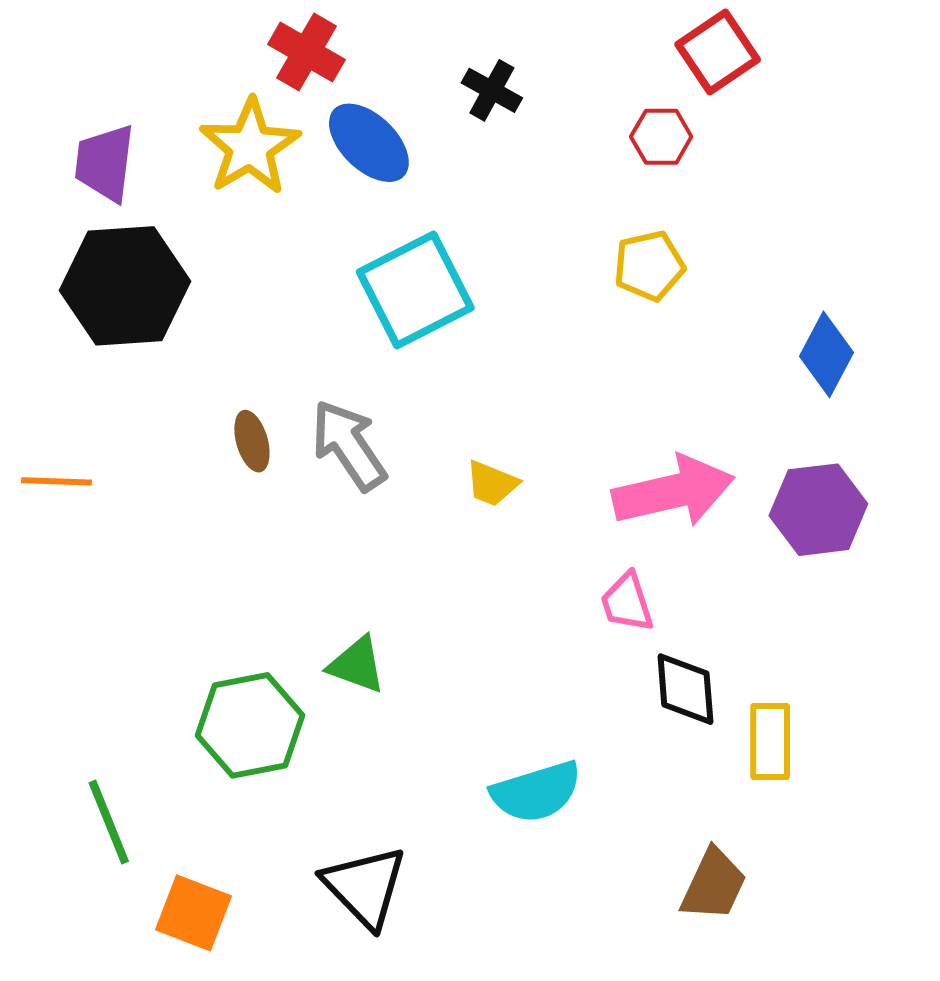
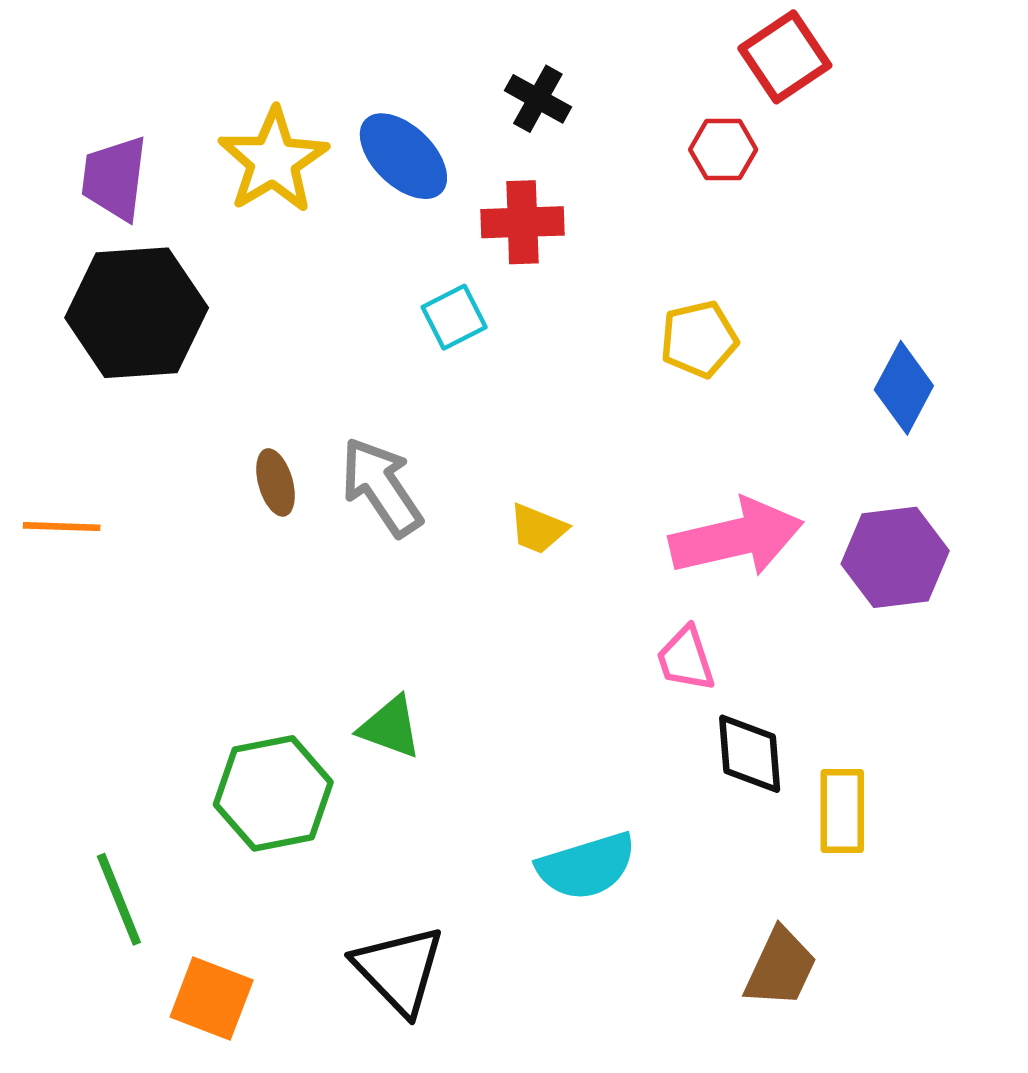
red cross: (306, 52) -> (522, 222), moved, turned -32
yellow pentagon: (649, 266) -> (699, 339), moved
cyan square: (415, 290) -> (454, 317), size x0.5

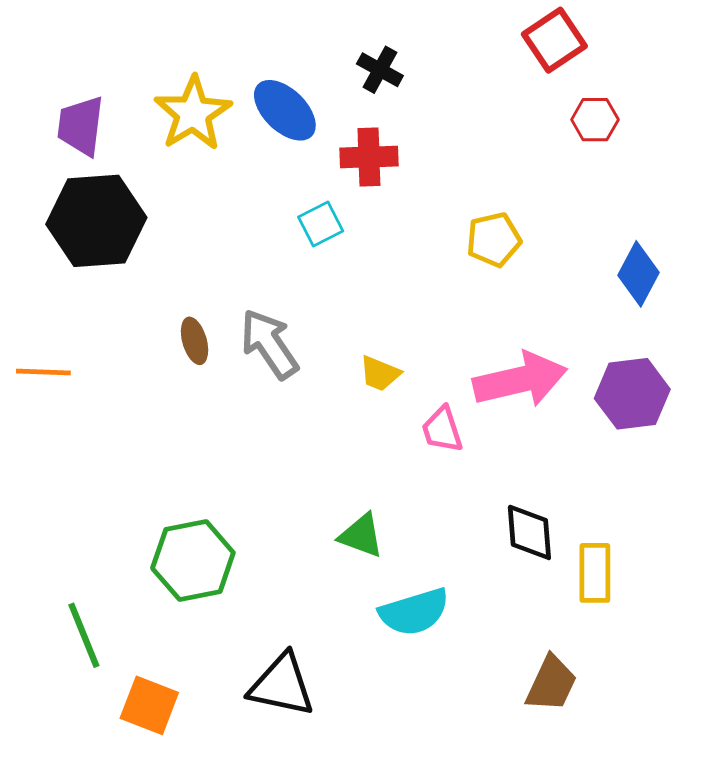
red hexagon: (723, 150) -> (595, 120), moved
pink trapezoid: (686, 659) -> (442, 430), moved
green triangle: (390, 727) -> (361, 536), moved
black triangle: (399, 970) -> (282, 685), turned -34

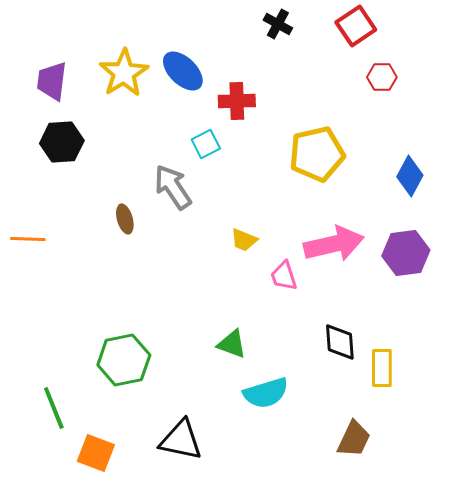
black cross: (380, 70) -> (278, 24), moved
black hexagon: (96, 221) -> (62, 142), size x0.7
yellow pentagon: (494, 240) -> (317, 154), size x1.6
gray arrow: (269, 344) -> (173, 187), moved

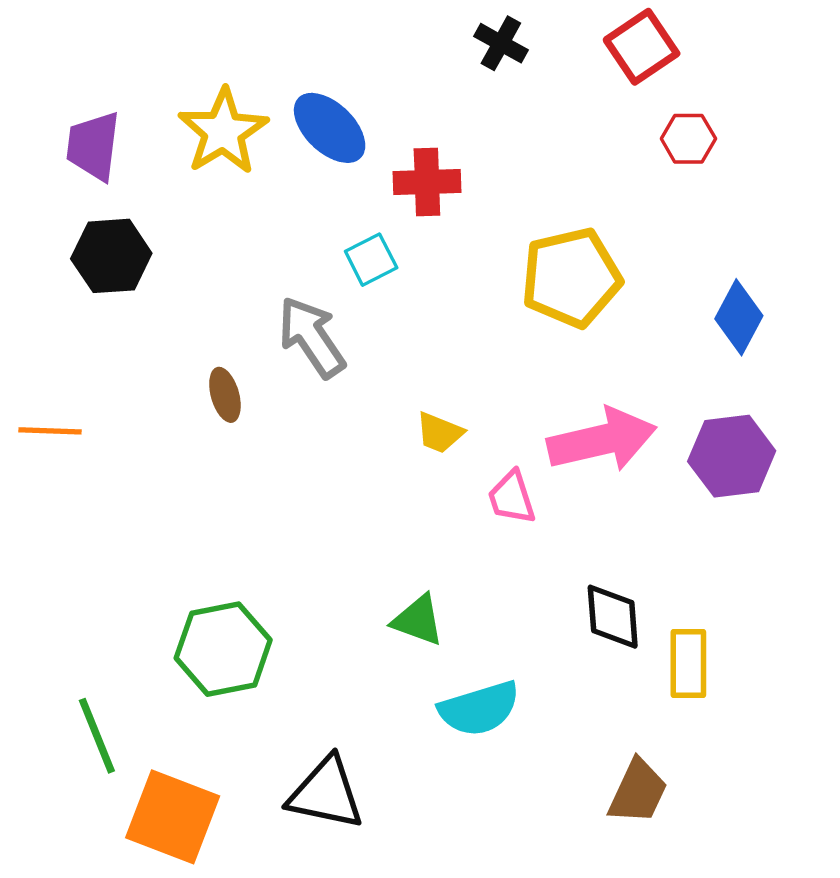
orange square: (96, 453) -> (173, 817), size x1.4

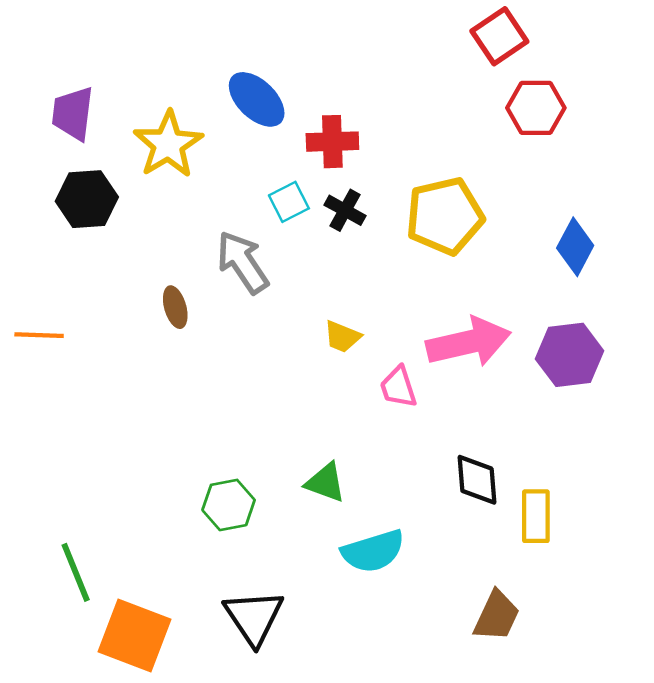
black cross: (501, 43) -> (345, 210), moved
yellow star: (223, 132) -> (168, 144), moved
red hexagon: (688, 139) -> (536, 108), size x1.4
green hexagon: (223, 649) -> (229, 505), moved, size x0.7
black triangle: (326, 793) -> (254, 617), turned 44

